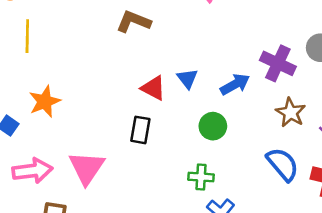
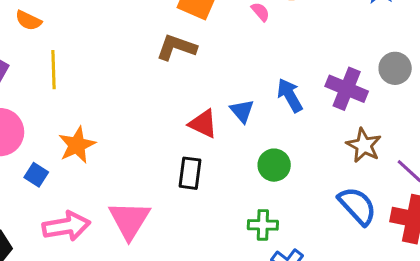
blue arrow: (235, 84) -> (290, 95), moved, turned -88

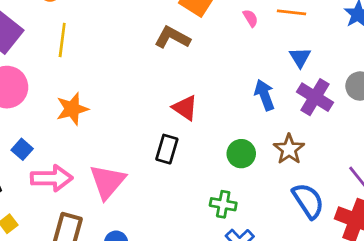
blue triangle: (242, 111) -> (300, 57), moved
brown star: (364, 145) -> (289, 149), moved
blue square: (36, 175) -> (22, 149), moved

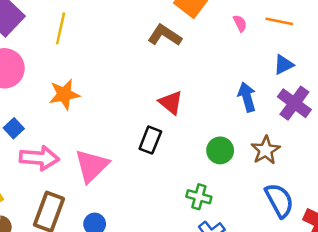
blue triangle: (300, 57) -> (283, 65), turned 30

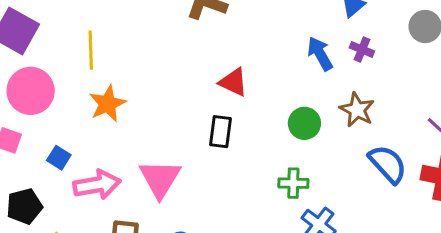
yellow line: (61, 28) -> (91, 50), moved
purple cross: (294, 103) -> (362, 49), moved, size x0.6

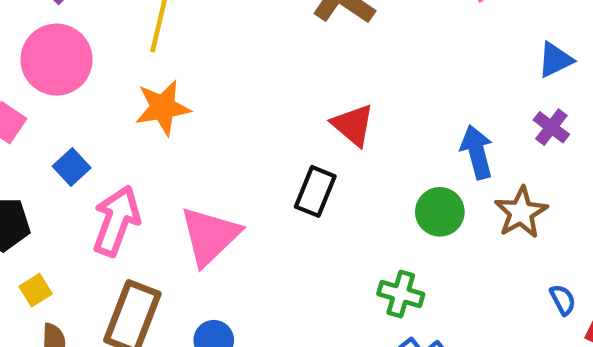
blue arrow: (320, 54) -> (477, 152), moved
blue semicircle: (388, 164) -> (563, 300), moved, size x0.5
pink arrow: (97, 185) -> (116, 221), turned -75

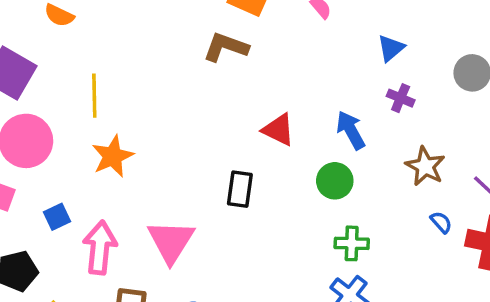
red triangle: (353, 125) -> (278, 130), moved
blue square: (72, 167) -> (57, 217), turned 32
brown star: (521, 212) -> (425, 166), moved
green cross: (401, 294) -> (352, 243), moved

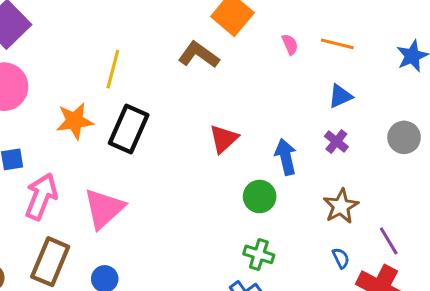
yellow line: (94, 96) -> (113, 69), moved
red triangle: (278, 130) -> (224, 139), turned 36
black rectangle: (240, 189) -> (129, 129), moved, size x1.4

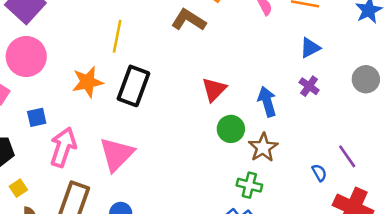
green circle: (260, 197) -> (231, 129), moved
brown star: (341, 206) -> (263, 148), moved
purple line: (389, 241) -> (347, 156), moved
blue semicircle: (341, 258) -> (319, 173), moved

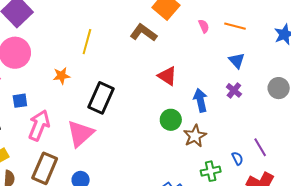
blue triangle: (310, 48) -> (237, 61), turned -48
orange star: (88, 82) -> (61, 76), size x0.7
black rectangle: (133, 86) -> (101, 98), moved
red triangle: (214, 89) -> (167, 76), moved, turned -45
green cross: (249, 185) -> (211, 171), moved, turned -30

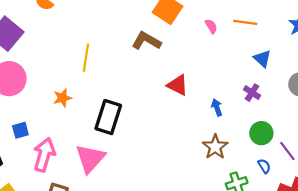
blue triangle: (237, 61) -> (262, 59), moved
blue arrow: (200, 100) -> (217, 107), size x0.7
green circle: (171, 120) -> (261, 133), moved

